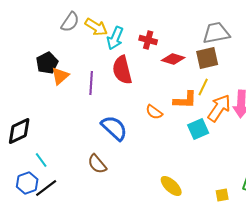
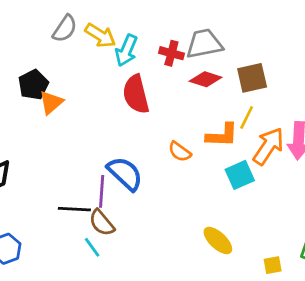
gray trapezoid: (216, 33) -> (204, 44), moved
purple line: (91, 83) -> (102, 191), moved
cyan line: (41, 160) -> (92, 247), moved
yellow ellipse: (171, 186) -> (218, 241), moved
black line: (46, 188) -> (74, 209), moved, turned 40

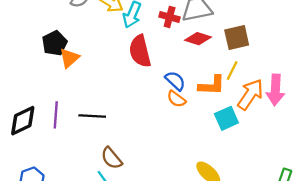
blue semicircle: (125, 174) -> (175, 81), moved, size x0.7
purple line: (102, 191) -> (56, 115), moved
black line: (74, 209) -> (92, 116), moved

